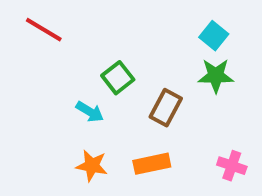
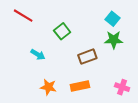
green square: (118, 78) -> (62, 31), moved
brown rectangle: (166, 108) -> (87, 57), turned 42
cyan arrow: (90, 112) -> (38, 54), moved

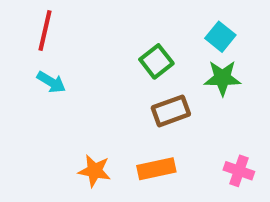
red line: (23, 16) -> (45, 31), turned 72
green square: (62, 31) -> (156, 61), moved
cyan arrow: (38, 54) -> (51, 82), moved

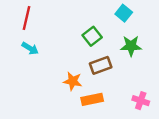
cyan square: (220, 37) -> (124, 13), moved
orange star: (95, 171) -> (73, 81), moved

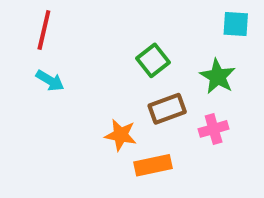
cyan square: (124, 13) -> (236, 24), moved, turned -35
green star: (131, 46) -> (218, 76), turned 30
pink cross: (141, 101) -> (214, 129), moved, turned -35

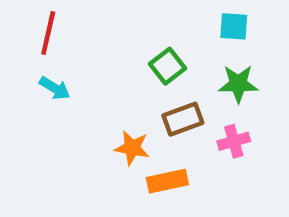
cyan square: (236, 24) -> (234, 26), moved
green star: (218, 76) -> (238, 84), turned -30

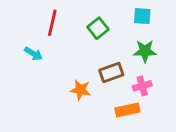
red line: (48, 33) -> (52, 23), moved
green square: (167, 66) -> (98, 28), moved
orange rectangle: (167, 181) -> (127, 110), moved

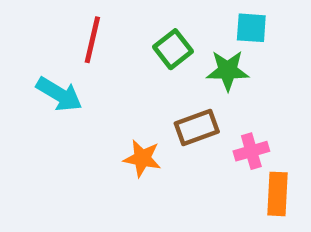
green star: (145, 51) -> (228, 71), moved
cyan arrow: (33, 54) -> (59, 94), size x1.4
orange rectangle: (127, 110) -> (277, 194), moved, turned -75

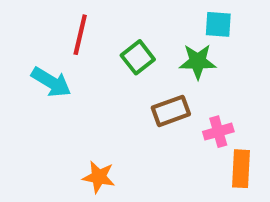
green square: (173, 49) -> (138, 57), moved
orange star: (142, 158) -> (99, 177), moved

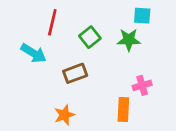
brown rectangle: (171, 111) -> (75, 73), moved
orange rectangle: (241, 169) -> (123, 110), moved
orange star: (99, 177) -> (64, 115), turned -30

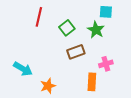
green star: (129, 40) -> (96, 30), turned 30
cyan arrow: (34, 53) -> (23, 69), moved
brown rectangle: (75, 73) -> (76, 52), moved

